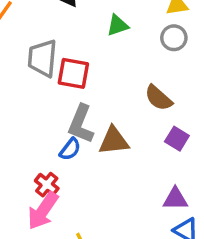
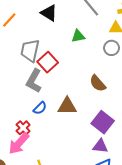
red square: (73, 73) -> (48, 62), turned 30
gray L-shape: (81, 124) -> (34, 81), moved
purple square: (177, 139) -> (103, 122), moved, size x1.5

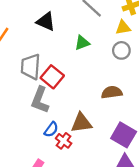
brown semicircle: (98, 83) -> (112, 92), turned 132
red cross: (23, 128) -> (64, 141), moved

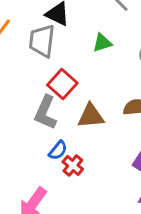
gray trapezoid: (31, 67) -> (42, 41), moved
brown triangle: (81, 123) -> (91, 116), moved

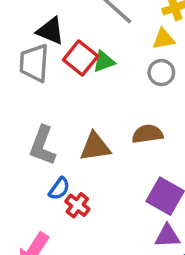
red square: (62, 84) -> (81, 58), moved

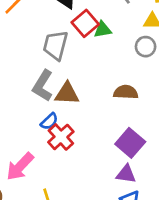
gray trapezoid: (34, 63) -> (56, 45), moved
brown triangle: (95, 147) -> (67, 94), moved
red cross: (77, 205) -> (61, 137), size x1.4

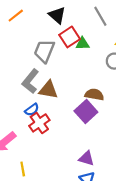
purple square: (130, 143) -> (86, 112), moved

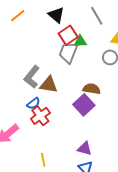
gray trapezoid: (44, 51) -> (68, 53), moved
yellow line: (23, 169) -> (43, 160), moved

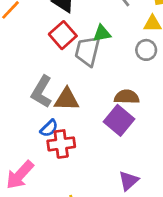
red square: (68, 35) -> (63, 35), moved
red cross: (40, 116) -> (61, 144), turned 36
purple triangle: (85, 149) -> (129, 181), turned -49

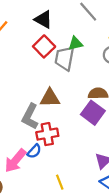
gray L-shape: (42, 92) -> (30, 116), moved
blue semicircle: (49, 128) -> (34, 151), moved

